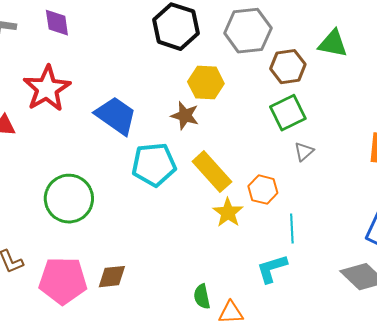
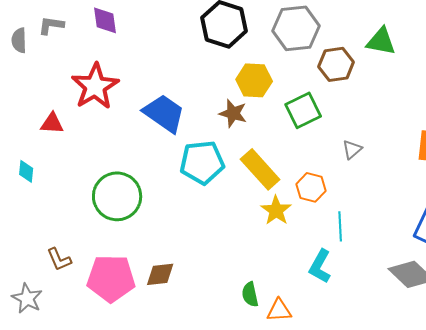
green square: (288, 113) -> (303, 110), moved
cyan L-shape: (272, 269) -> (320, 266), turned -44

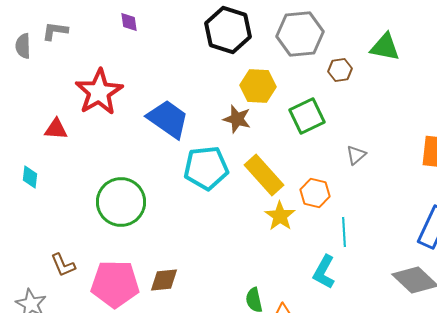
purple diamond: (105, 20) -> (129, 22), moved, size x0.7
brown hexagon: (336, 64) -> (340, 70), size x0.7

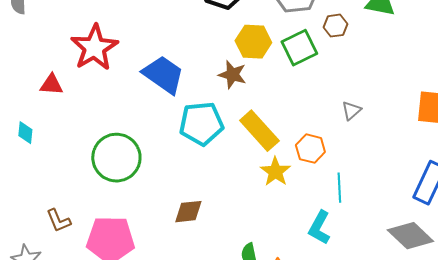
green square: (307, 116) -> (299, 48), moved
brown diamond: (164, 280) -> (188, 212), moved

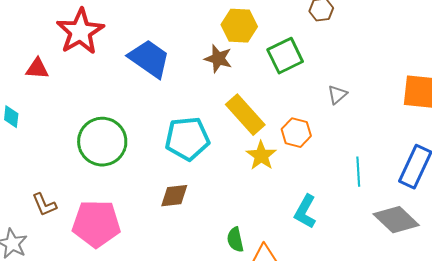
green square: (299, 48) -> (285, 56), moved
cyan pentagon: (201, 124) -> (187, 139), moved
cyan line: (339, 188) -> (358, 172), moved

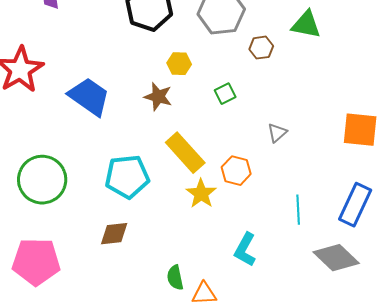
yellow hexagon: (239, 26) -> (179, 64), size x0.7
green square: (285, 56) -> (225, 94), size x0.6

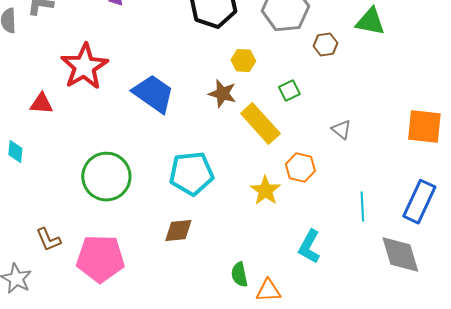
gray triangle: (277, 133) -> (341, 130), turned -40
yellow rectangle: (185, 153) -> (260, 124), moved
gray diamond: (336, 258) -> (400, 255), turned 30

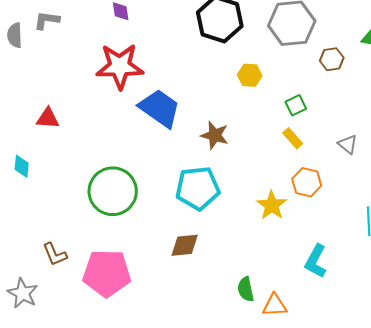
red star: (84, 67) -> (120, 66), moved, turned 30
brown star: (222, 94) -> (215, 135), moved
yellow rectangle: (260, 124) -> (293, 138), moved, size x0.5

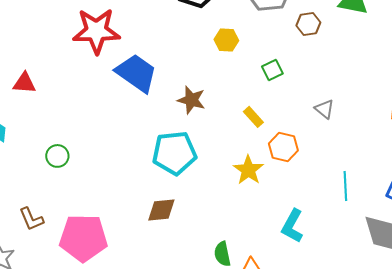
yellow rectangle: (293, 138) -> (253, 117), moved
green circle: (113, 191) -> (57, 156), moved, size x0.5

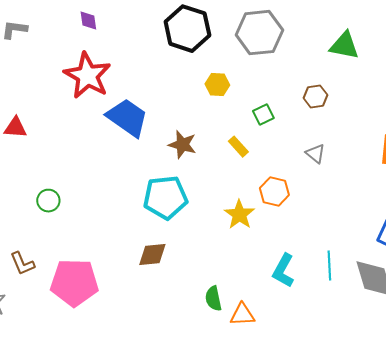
brown hexagon: (308, 24) -> (315, 97), moved
red star: (96, 31) -> (87, 76), turned 30
yellow rectangle: (253, 117) -> (238, 147), moved
cyan line: (345, 186) -> (329, 266), moved

